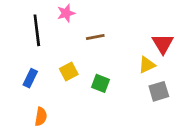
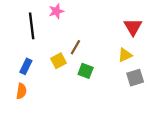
brown line: (95, 37) -> (75, 47), moved, turned -49
red triangle: (163, 44) -> (133, 27), moved
orange semicircle: (41, 117) -> (21, 91), moved

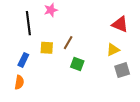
red triangle: (133, 27) -> (120, 24), turned -36
yellow square: (59, 61) -> (47, 48), moved, turned 32

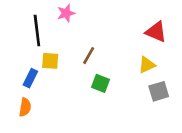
yellow square: (47, 48) -> (50, 61), moved

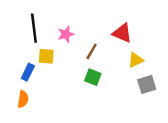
pink star: (66, 13) -> (66, 34), moved
red triangle: (156, 32) -> (122, 33), moved
brown line: (89, 56) -> (92, 51), moved

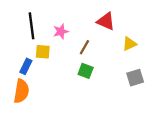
red triangle: (122, 33) -> (106, 21), moved
yellow triangle: (136, 60) -> (130, 44), moved
orange semicircle: (23, 99) -> (21, 91), size x1.5

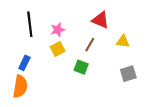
yellow triangle: (130, 44) -> (123, 41), turned 32
brown line: (84, 47) -> (90, 45), moved
yellow square: (43, 52) -> (58, 49), moved, turned -32

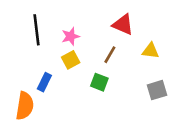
blue rectangle: (24, 63) -> (44, 82), moved

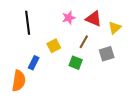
pink star: (71, 36) -> (69, 18), moved
yellow triangle: (150, 51) -> (115, 28), moved, turned -48
gray square: (157, 90) -> (107, 54), moved

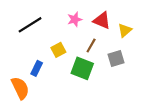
black line: (28, 23) -> (30, 25), turned 65
green square: (76, 63) -> (82, 68), size x1.5
orange semicircle: (19, 81) -> (20, 88), turned -35

